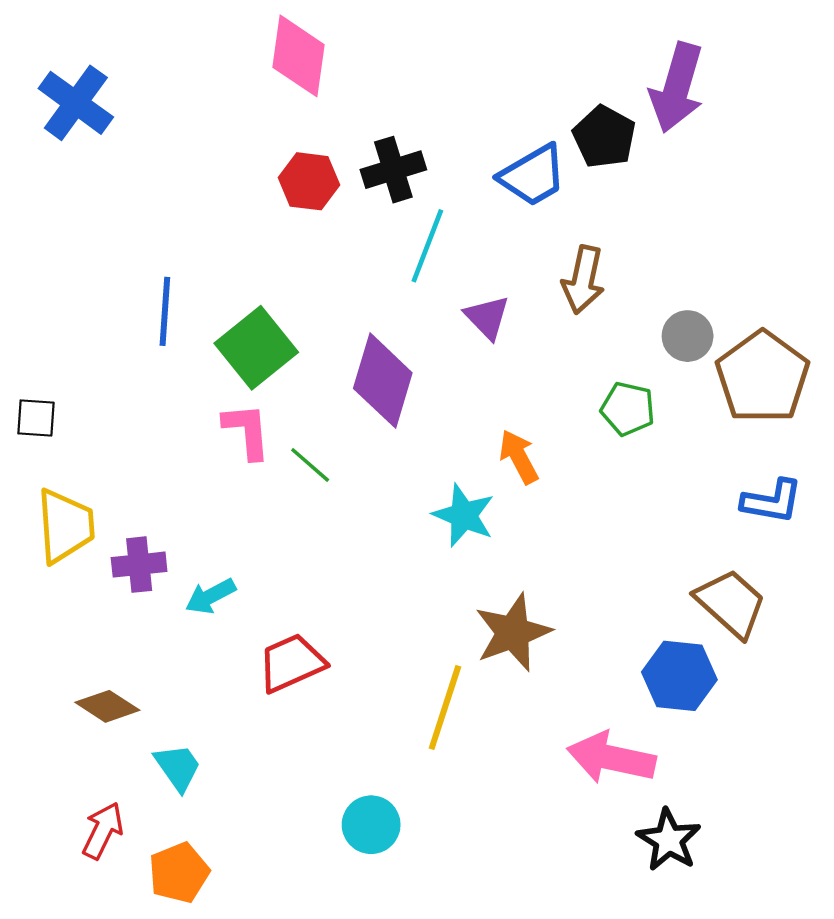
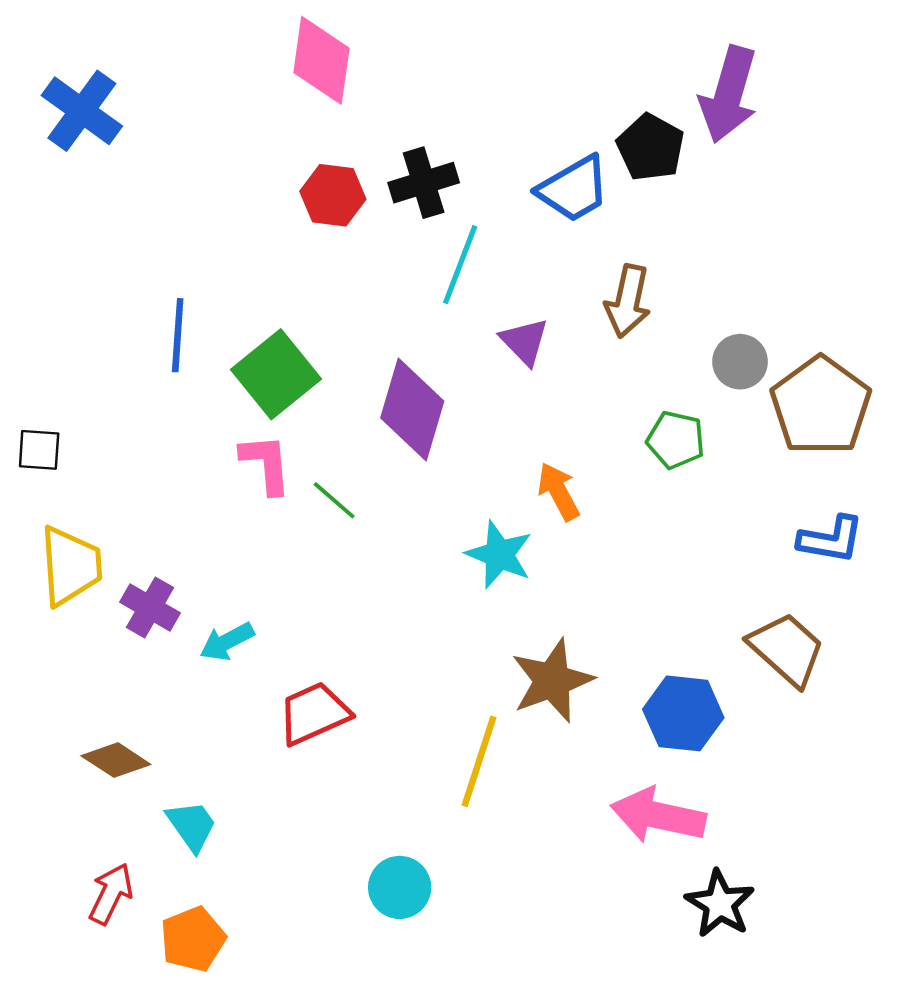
purple cross: (139, 565) -> (150, 608), turned 36
blue hexagon: (679, 676) -> (683, 713), moved

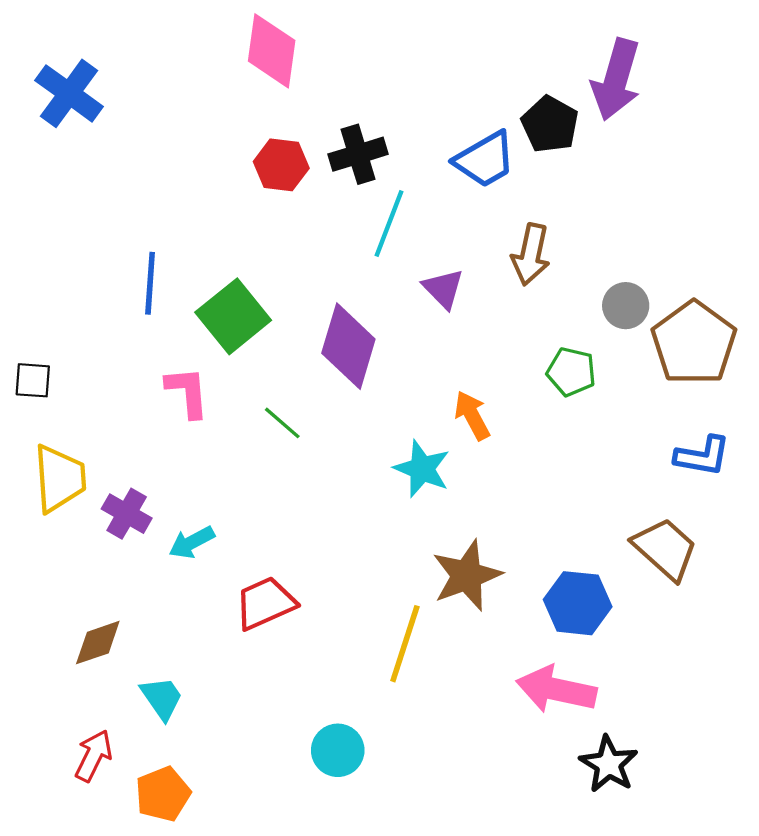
pink L-shape: (266, 464) -> (187, 392), moved
brown diamond: (116, 760) -> (98, 643), turned -52

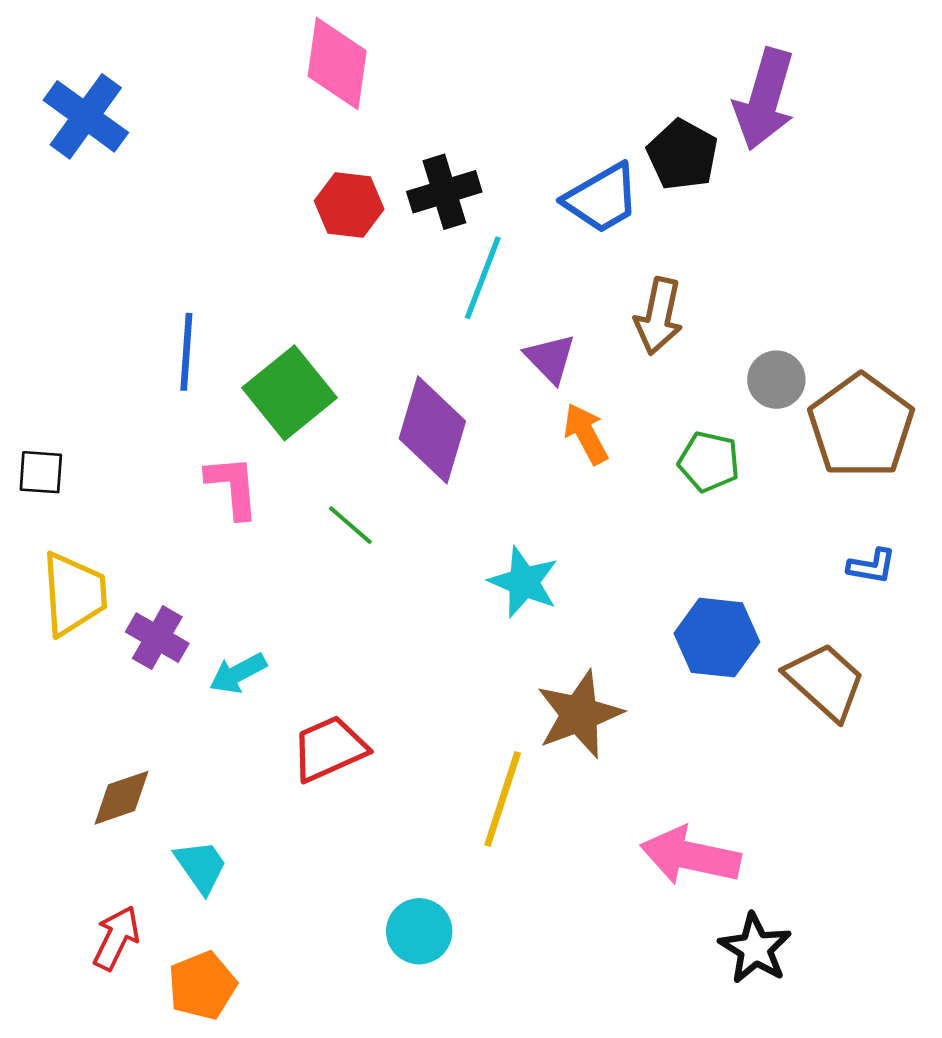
orange arrow: (472, 415) -> (586, 434), moved
blue L-shape: (702, 456) -> (872, 566), size x0.7
blue hexagon: (578, 603) -> (717, 638), moved

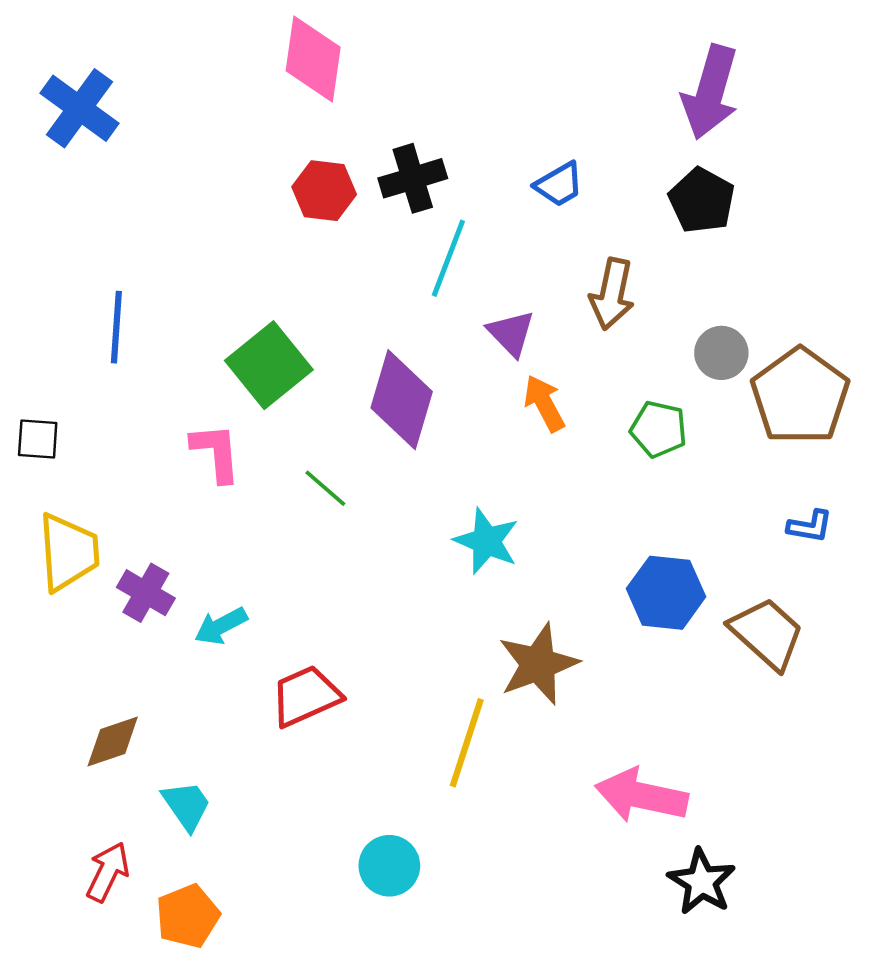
black pentagon: (682, 155) -> (702, 200), moved
blue trapezoid: (602, 198) -> (559, 184), size x0.7
blue line: (186, 352) -> (116, 327), moved

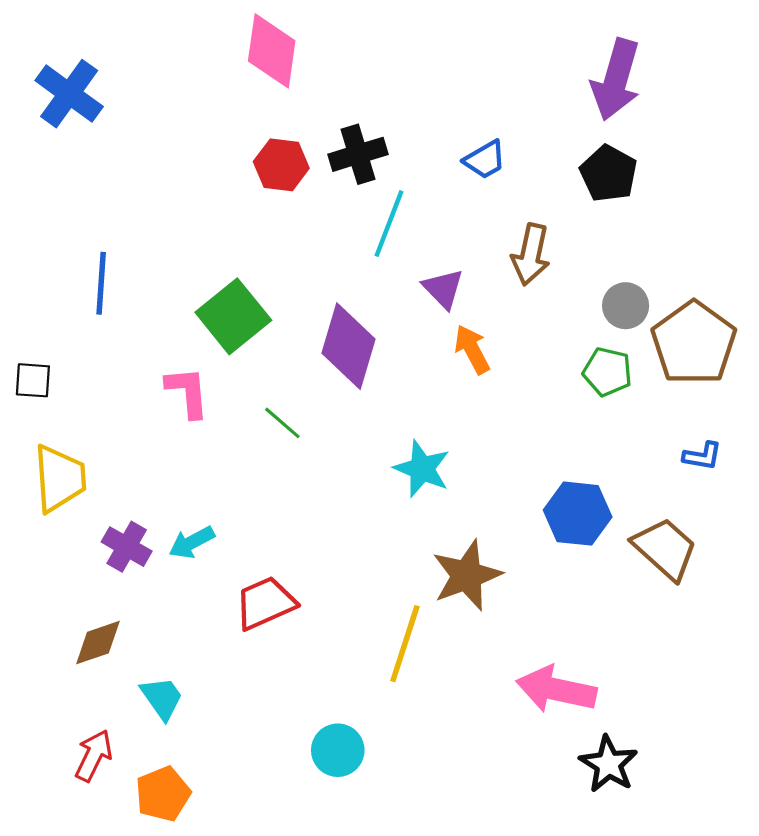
green pentagon: (659, 429) -> (607, 372), moved
purple cross: (146, 593) -> (127, 547), moved

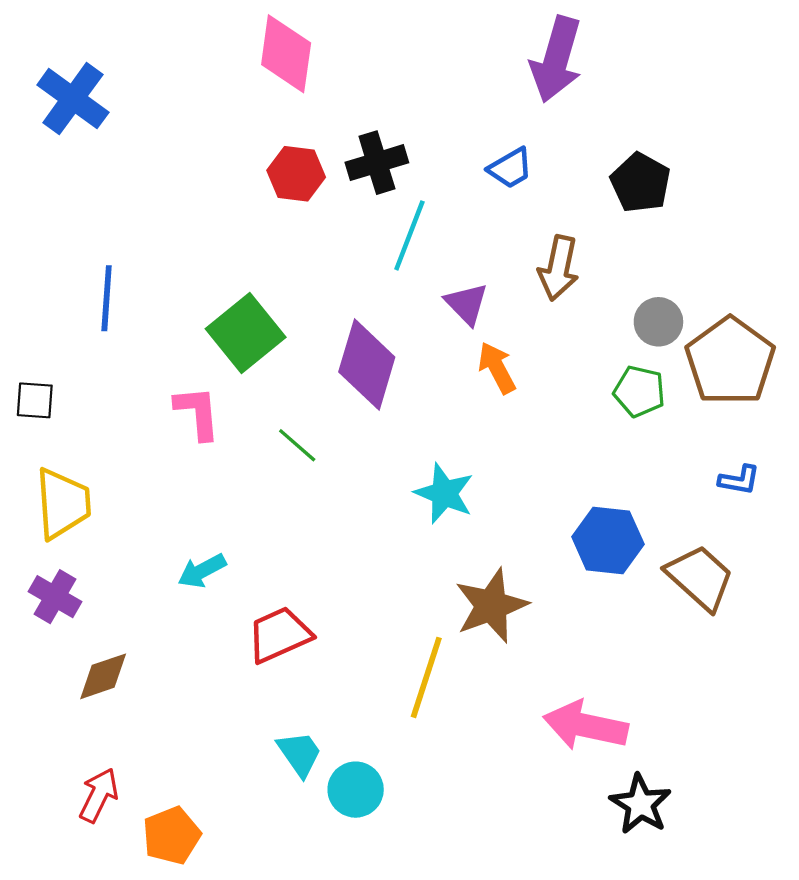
purple arrow: (616, 80) -> (556, 59), moved
purple cross: (127, 547) -> (55, 597), moved
cyan trapezoid: (162, 698) -> (299, 754), moved

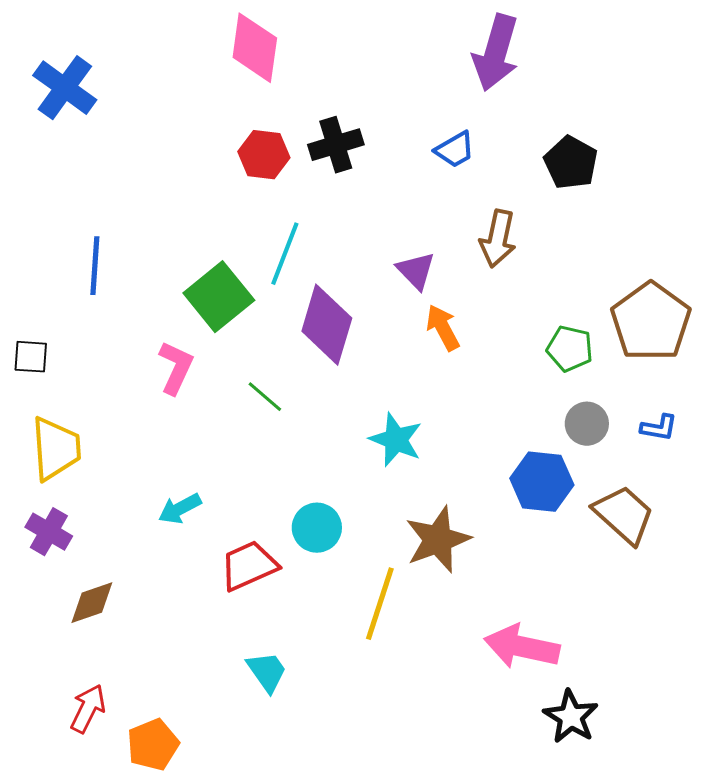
cyan line: (409, 235) -> (285, 254), moved
gray circle: (658, 322) -> (587, 424), moved
pink L-shape: (197, 413) -> (176, 368), turned 30
cyan circle: (356, 790) -> (317, 528), moved

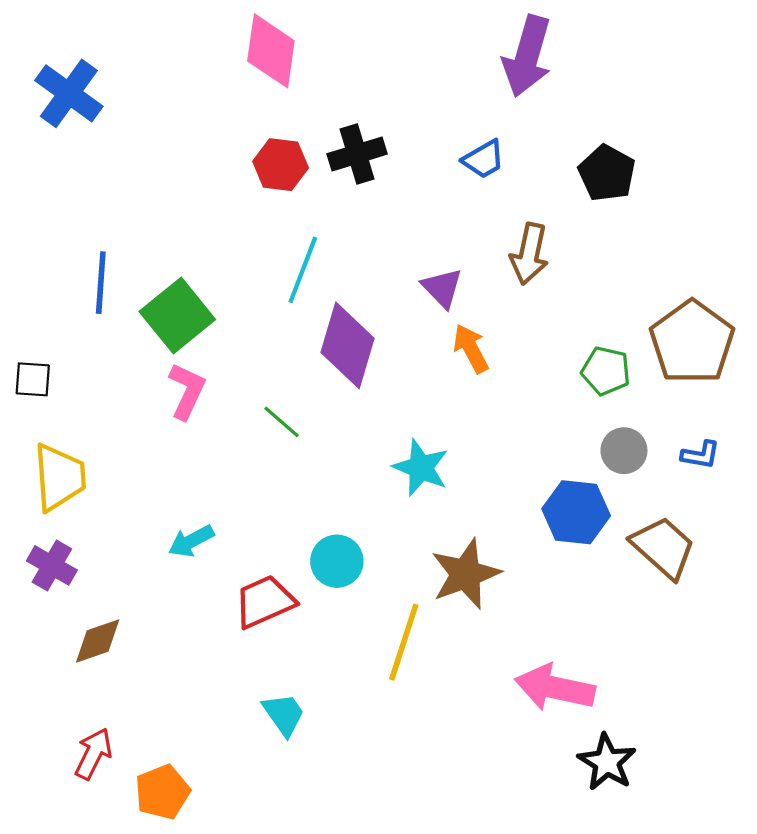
green square: (219, 297) -> (177, 316), moved

